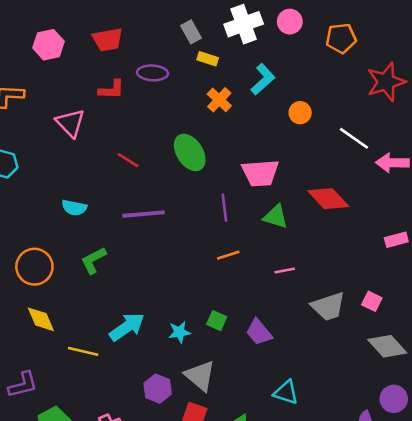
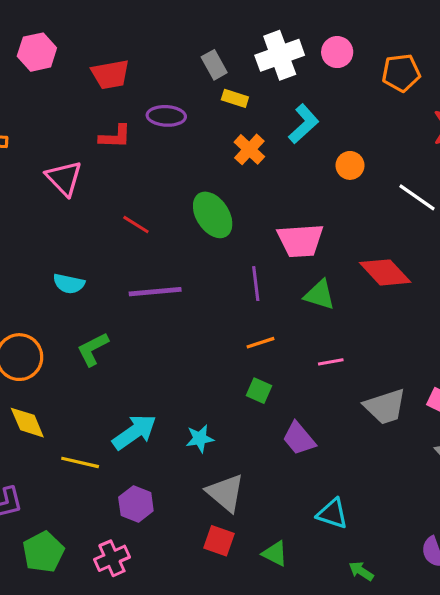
pink hexagon: (49, 45) -> (37, 52), moved
green square: (217, 321) -> (259, 391), moved
purple hexagon: (158, 389) -> (136, 504), moved

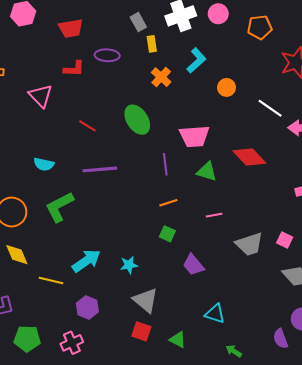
yellow rectangle: (235, 98) -> (152, 44), turned 63
green L-shape: (93, 349) -> (59, 207), size x1.4
green pentagon: (43, 552) -> (27, 339), turned 30

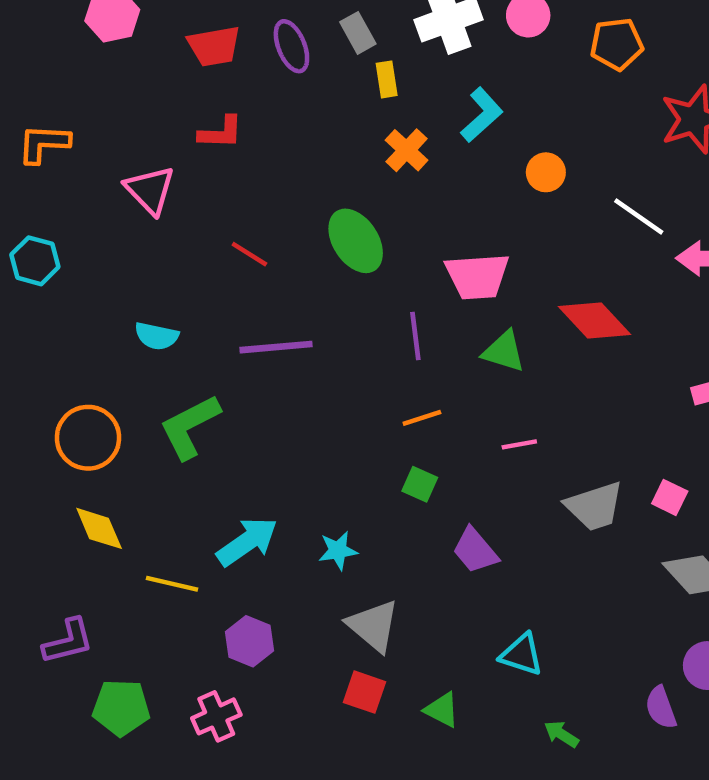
purple ellipse: (107, 55) -> (291, 46), moved, turned 65

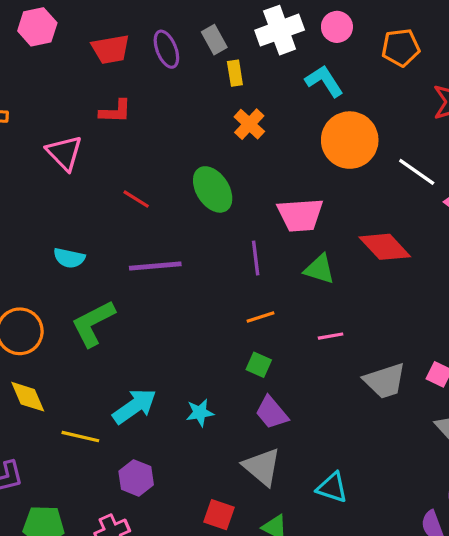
cyan L-shape: (482, 115) -> (324, 81), moved, turned -81
orange circle: (546, 172) -> (350, 140), size x2.0
purple trapezoid: (475, 551) -> (272, 413), moved
gray triangle: (373, 626) -> (262, 467), moved

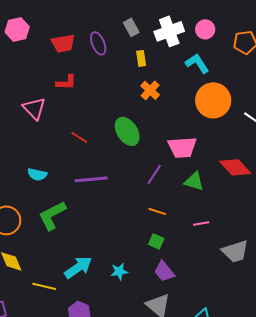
gray rectangle: (214, 40) -> (131, 27), moved
purple line: (256, 258) -> (154, 174), turned 40
orange line: (260, 317) -> (157, 211), turned 36

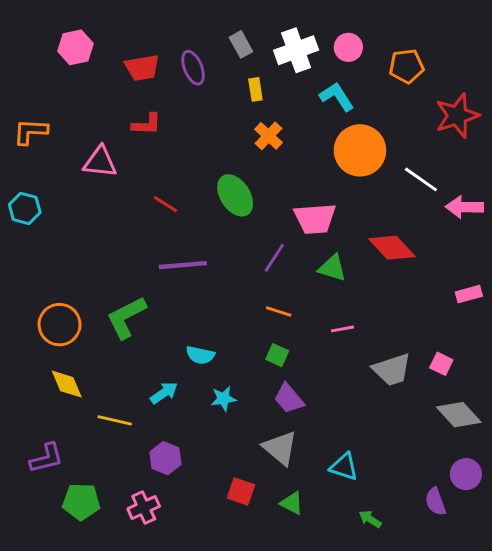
pink triangle: (34, 108) -> (100, 162), turned -40
cyan semicircle: (37, 174) -> (200, 355), moved
cyan arrow: (78, 267) -> (164, 393), size x0.7

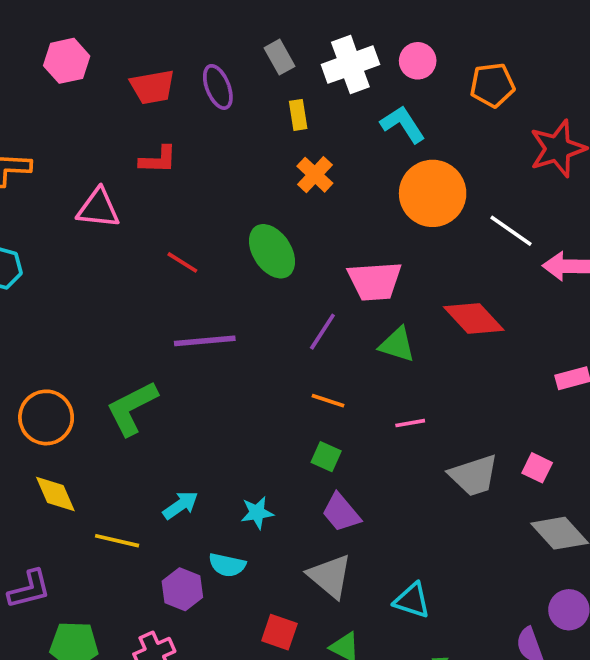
cyan semicircle: (200, 355) -> (227, 565), moved

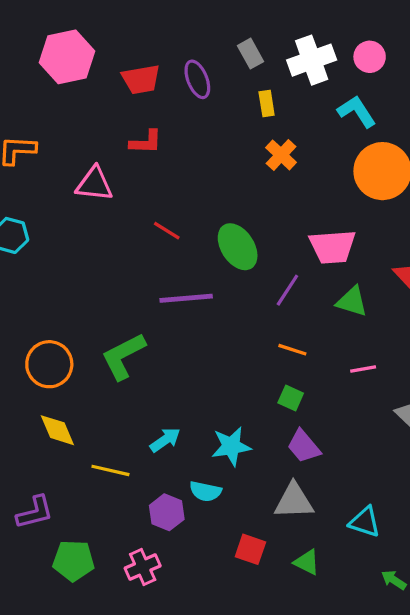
pink hexagon: (67, 61) -> (67, 57), size x1.4
green ellipse: (272, 251) -> (238, 247), moved
cyan star: (257, 513) -> (231, 446), size x1.4
gray triangle: (330, 576) -> (294, 501), turned -42

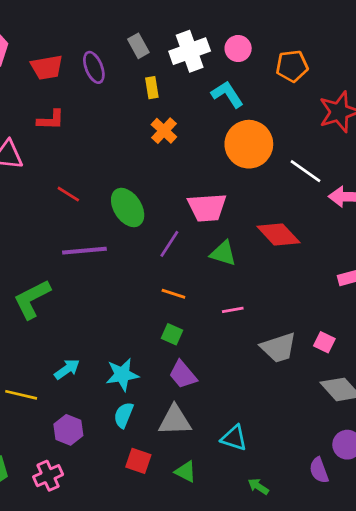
cyan semicircle: (205, 491) -> (124, 415), moved, turned 100

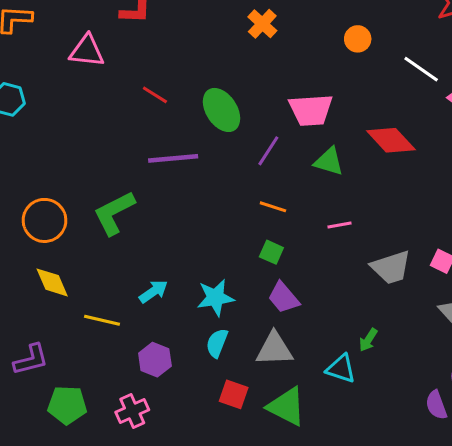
orange circle: (249, 144) -> (358, 39), size x0.5
green triangle: (186, 472) -> (287, 407), size x1.6
green arrow: (258, 486) -> (368, 340), moved, turned -90

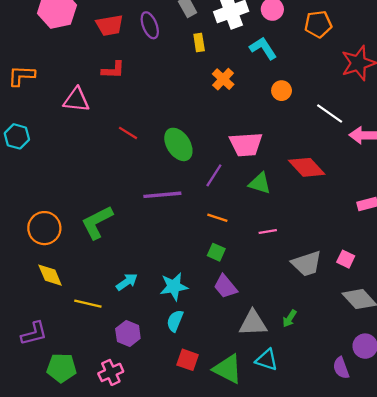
orange cross: (262, 24) -> (223, 79), moved
purple line: (173, 158) -> (162, 195), moved
gray triangle: (274, 349) -> (253, 323), moved
cyan triangle: (341, 369) -> (267, 360), moved

